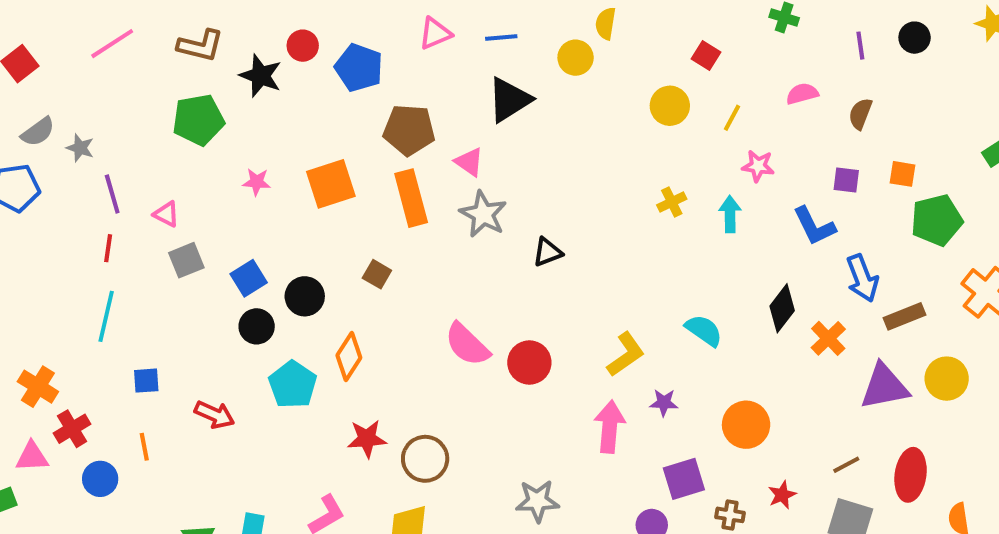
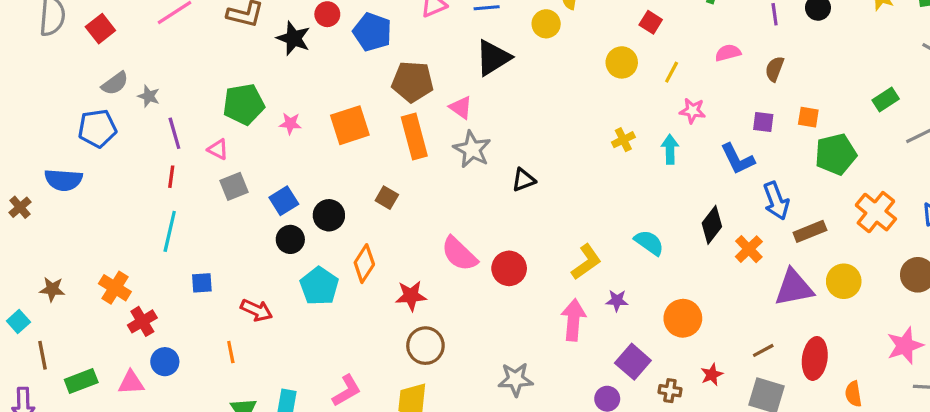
green pentagon: (198, 120) -> (244, 104), moved
red star: (367, 439) -> (411, 296), moved
orange line: (144, 447) -> (231, 352), moved
pink triangle: (32, 457) -> (131, 383), moved
purple square: (684, 479) -> (633, 362), turned -32

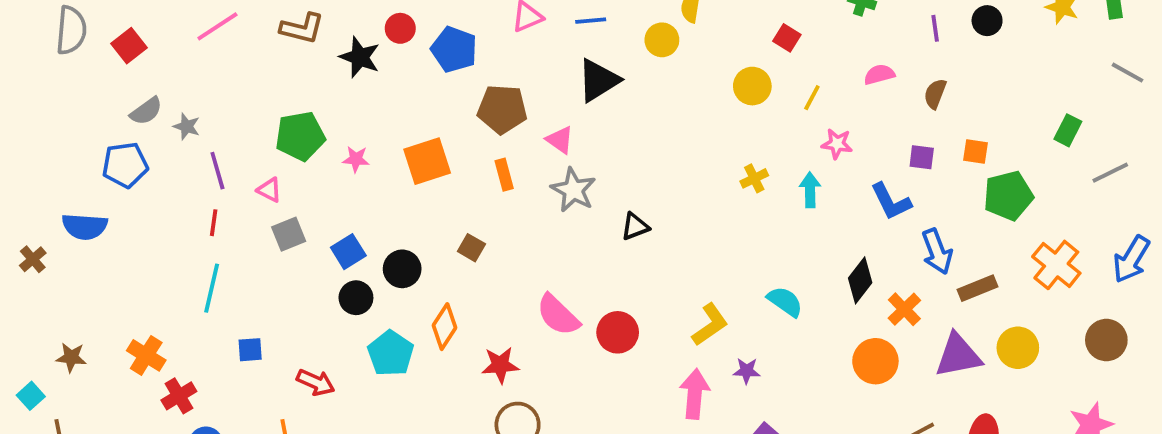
green rectangle: (886, 99) -> (1068, 130), turned -30
orange rectangle: (414, 136) -> (504, 175), size x0.6
orange circle: (683, 318) -> (875, 361), moved

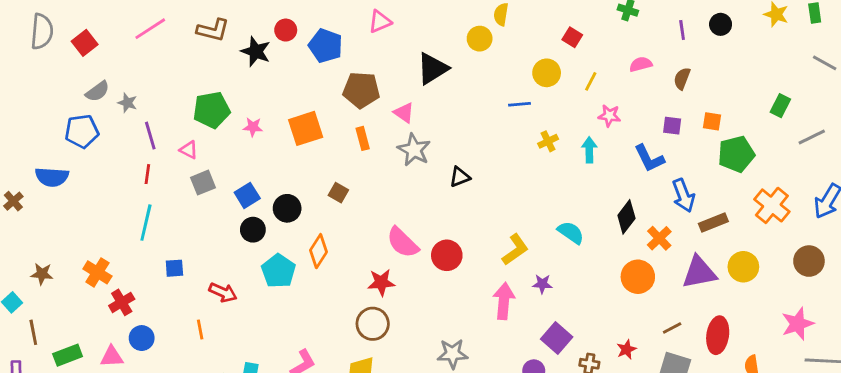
blue line: (591, 21) -> (520, 104), moved
red star: (500, 365) -> (381, 282), moved

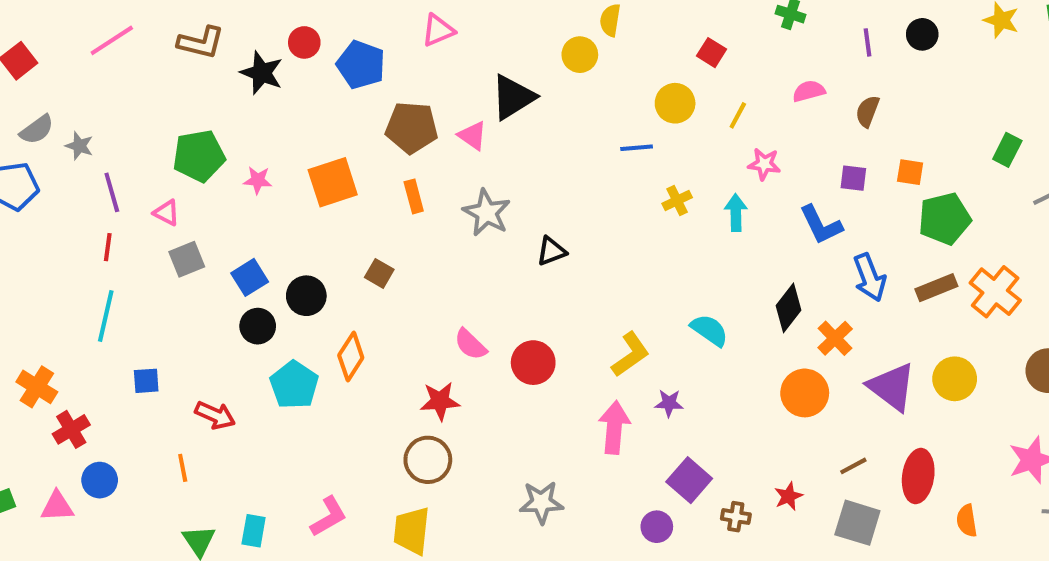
pink triangle: (404, 113) -> (472, 136), moved
brown rectangle: (713, 223) -> (936, 288), moved
pink semicircle: (403, 243) -> (470, 344), size x0.7
purple triangle: (699, 272) -> (892, 387), turned 48

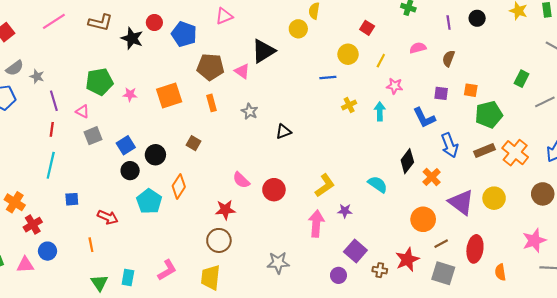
gray star: (487, 213) -> (250, 111), size x0.7
cyan semicircle: (709, 330) -> (378, 184), moved
orange circle: (805, 393) -> (423, 219), moved
red star: (789, 496) -> (407, 259), size x1.6

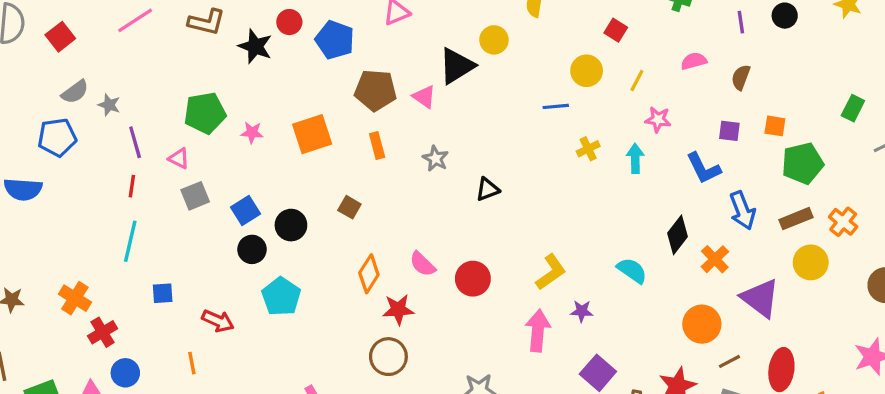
yellow circle: (298, 29) -> (494, 40), moved
orange cross: (515, 153) -> (843, 222), size x0.7
orange diamond: (179, 186) -> (369, 274), moved
yellow circle: (494, 198) -> (811, 262), moved

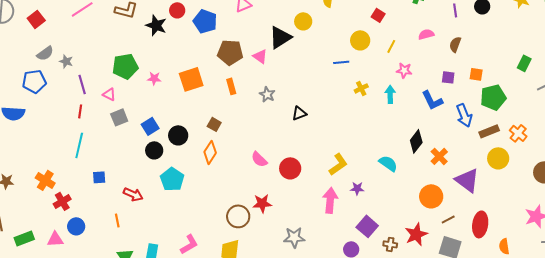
blue arrow: (742, 210) -> (464, 115), moved
orange diamond: (369, 274) -> (210, 152), moved
red star: (398, 310) -> (262, 203), moved

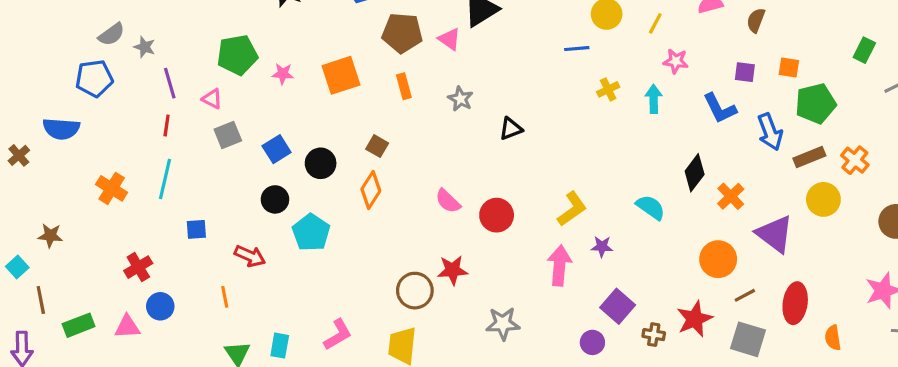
black circle: (154, 150) -> (275, 199), moved
orange cross: (45, 180) -> (112, 188), moved

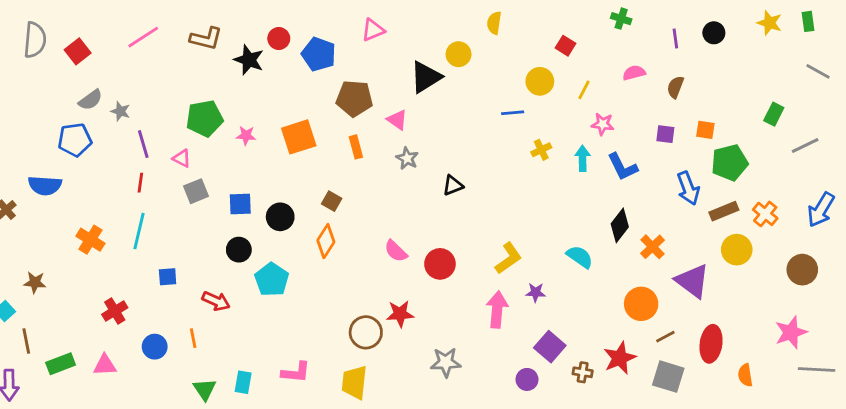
pink triangle: (449, 39) -> (397, 120), moved
blue L-shape: (720, 108) -> (623, 167), moved
blue square: (277, 149) -> (240, 204), turned 30
blue circle: (160, 306) -> (155, 347), moved
pink L-shape: (338, 335) -> (296, 372), turned 36

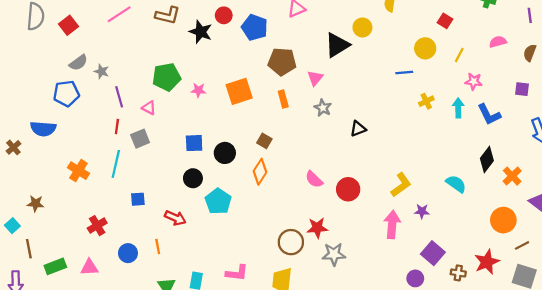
pink triangle: (397, 120) -> (315, 78), turned 35
gray square: (196, 191) -> (140, 139), moved
gray star: (446, 362) -> (334, 254), moved

